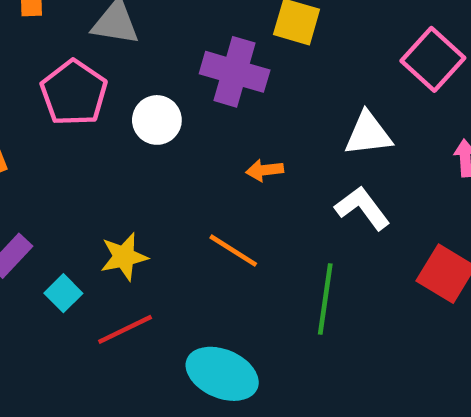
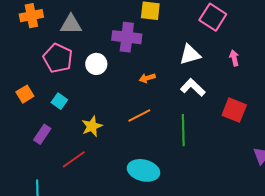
orange line: (233, 251) -> (139, 116), turned -50
cyan square: (63, 293) -> (59, 101), moved
red line: (125, 329) -> (74, 159), moved

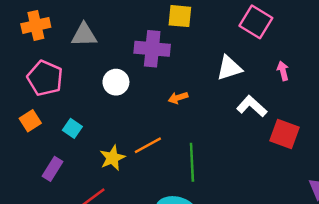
pink pentagon: (58, 58) -> (45, 78), moved
white L-shape: (193, 87) -> (252, 106), moved
orange line: (139, 116) -> (148, 145), moved
green line: (183, 130) -> (192, 162), moved

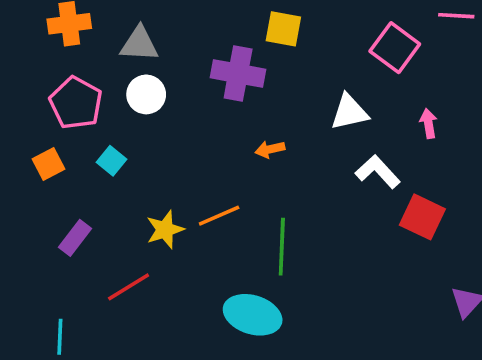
white circle: (116, 82) -> (146, 94), moved
cyan square: (72, 128) -> (111, 161), moved

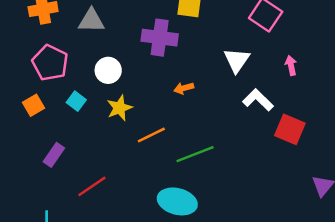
white circle: (146, 94) -> (108, 70), moved
white triangle: (349, 112) -> (237, 60), turned -40
yellow star: (165, 230) -> (119, 108), moved
green line: (282, 247) -> (195, 154), turned 69

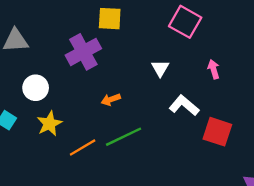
purple cross: (160, 38) -> (83, 52), turned -32
white triangle: (237, 60) -> (160, 68), size x0.7
green line: (195, 154) -> (124, 137), moved

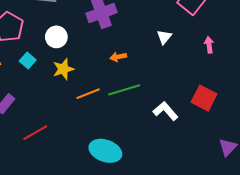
white L-shape: (184, 105) -> (165, 111), moved

